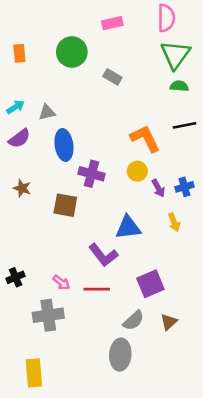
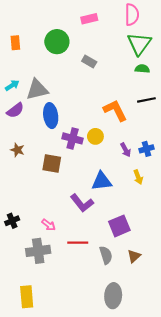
gray triangle: (47, 112) -> (37, 90), size x1.6
yellow circle: (137, 171) -> (95, 136), moved
red line: (97, 289) -> (78, 243), moved
gray semicircle: (133, 320) -> (106, 255), turned -66
gray ellipse: (120, 355) -> (113, 296), moved

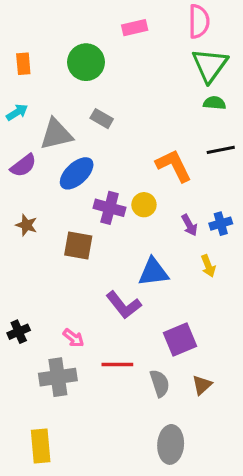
gray rectangle: (89, 61) -> (102, 119), moved
cyan arrow: (12, 85) -> (17, 112), moved
blue ellipse: (51, 116) -> (77, 173), turned 55

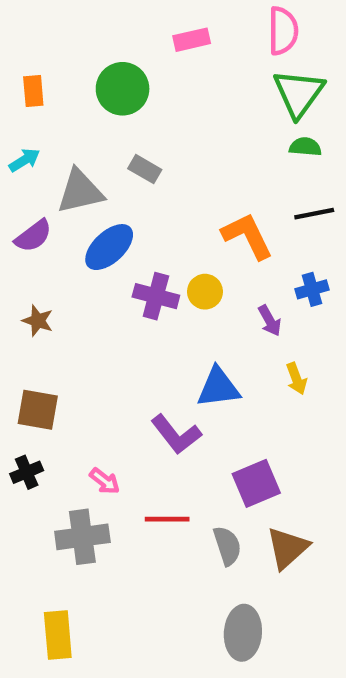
blue cross: (221, 224) -> (312, 289), moved
brown square: (78, 245) -> (38, 410), moved
brown triangle: (202, 385) -> (287, 548), size x1.5

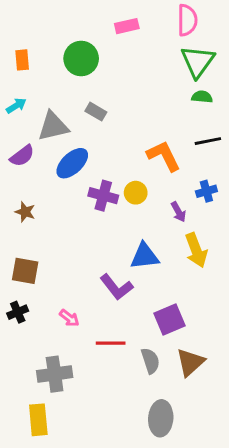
yellow arrow: (296, 379) -> (196, 250), size x1.6
gray cross: (82, 537) -> (55, 374), moved

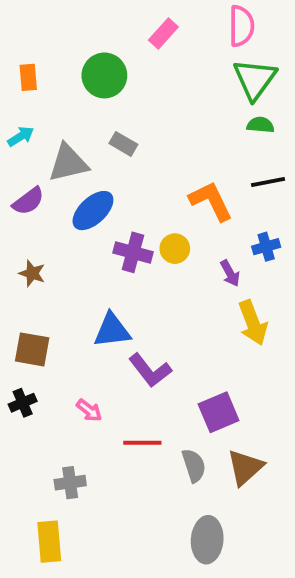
pink rectangle: (127, 26) -> (163, 34), turned -35
blue triangle: (145, 256) -> (112, 330), moved
gray cross: (55, 374) -> (70, 483), size x0.7

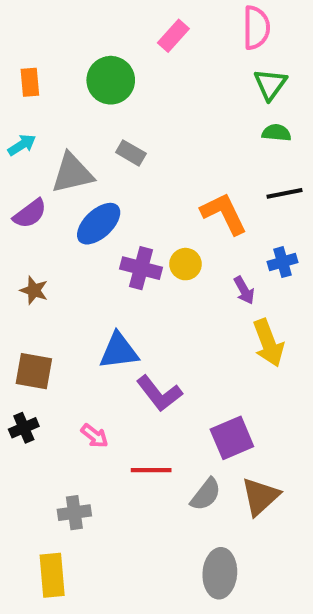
green triangle: (255, 79) -> (270, 84), size x0.7
gray semicircle: (194, 465) -> (206, 494), turned 56

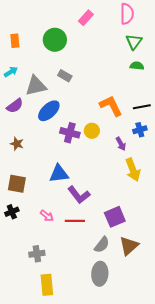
black line: (285, 193) -> (142, 107), moved
red line: (151, 470) -> (75, 221), moved
gray ellipse: (220, 573) -> (100, 274), moved
yellow rectangle: (52, 575) -> (47, 285), moved

